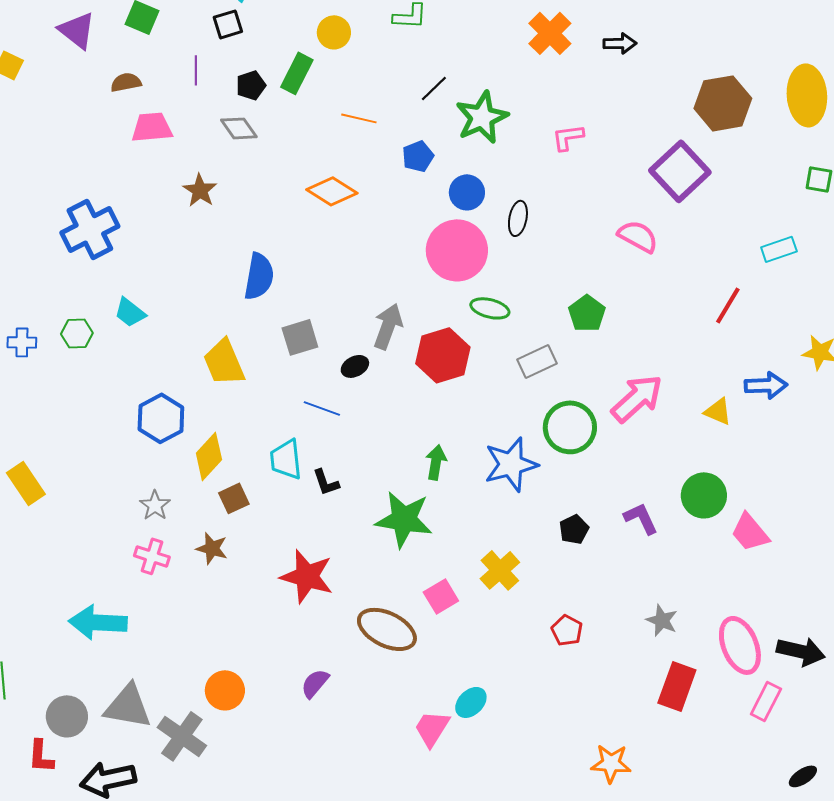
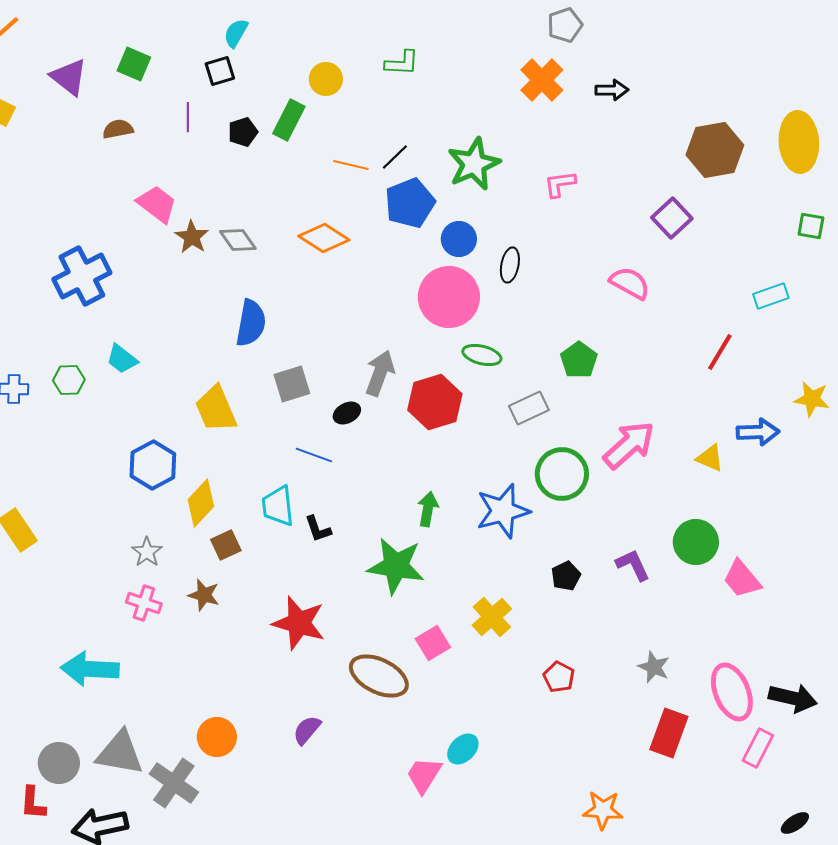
black line: (434, 88) -> (395, 157), moved
pink trapezoid: (152, 127) -> (157, 204), moved, turned 42
gray diamond: (239, 128) -> (238, 240), moved
blue pentagon: (418, 156) -> (410, 203), size x1.6
purple square: (680, 171) -> (672, 218), size x0.7

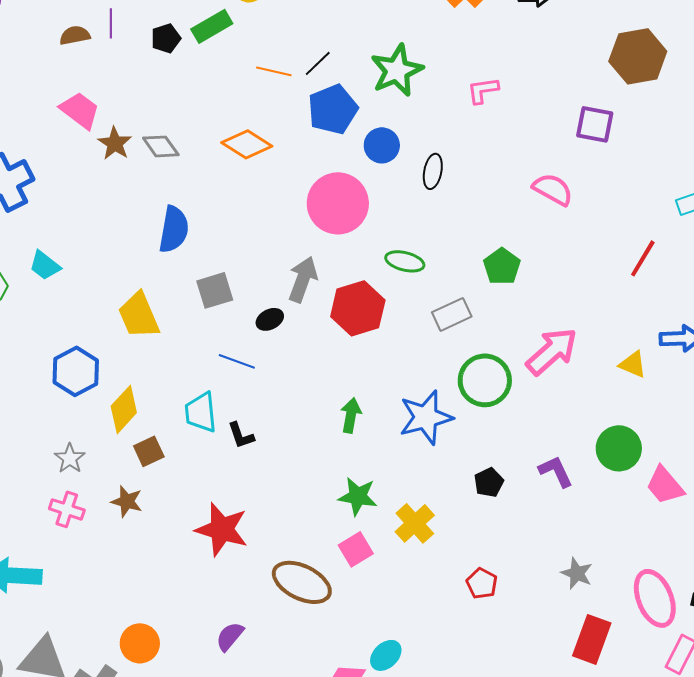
green rectangle: (289, 120) -> (212, 26), turned 33
brown semicircle: (118, 129) -> (75, 35), moved
purple square: (672, 218) -> (595, 124), turned -36
pink circle: (449, 297) -> (338, 203), moved
green star: (396, 566) -> (358, 496), moved, size x0.7

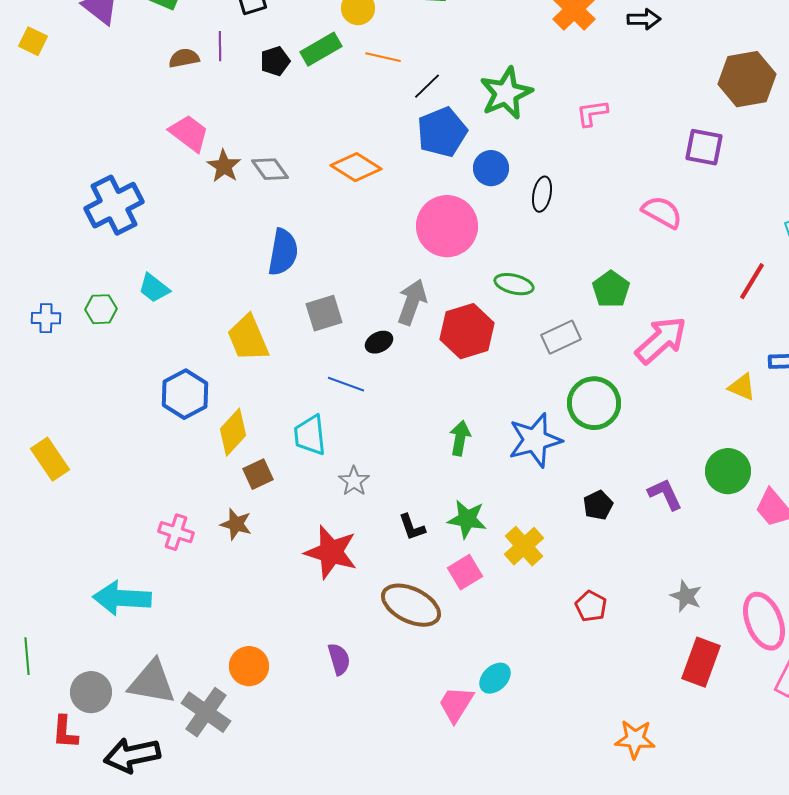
orange line: (274, 71) -> (383, 57), moved
pink arrow: (552, 351) -> (661, 340), moved
black L-shape: (241, 435) -> (412, 527), moved
gray star: (70, 458) -> (354, 481), moved
purple semicircle: (230, 636) -> (339, 659), turned 124

